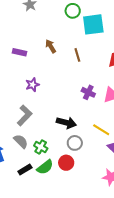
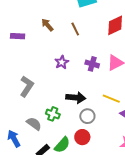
purple star: (32, 85) -> (62, 62), moved
gray L-shape: (25, 115) -> (27, 86), moved
green cross: (41, 147) -> (53, 114), moved

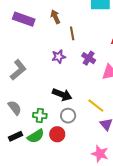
brown line: (75, 29) -> (72, 33), moved
purple rectangle: (18, 36) -> (24, 19), size x1.5
purple cross: (92, 64) -> (89, 58), moved
green cross: (53, 114) -> (40, 116), moved, turned -32

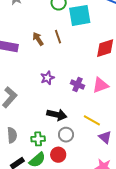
brown line: (72, 33) -> (58, 37), moved
purple cross: (89, 58) -> (77, 84), moved
gray semicircle: (15, 108) -> (12, 135), turned 42

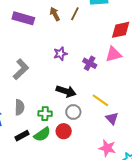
brown line: (58, 37) -> (75, 14), turned 40
pink triangle: (100, 85) -> (114, 54), moved

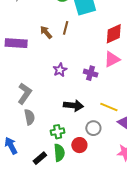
gray semicircle: (20, 107) -> (30, 117), moved
gray circle: (73, 112) -> (93, 128), moved
green semicircle: (42, 134) -> (59, 153), turned -48

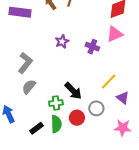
black arrow: (73, 105) -> (73, 91), moved, turned 36
yellow line: (109, 107) -> (109, 82), turned -72
gray semicircle: (30, 117) -> (29, 87), turned -133
gray circle: (93, 128) -> (96, 108), moved

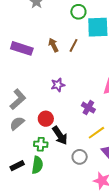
purple cross: (92, 47) -> (88, 108), moved
red circle: (77, 118) -> (46, 119), moved

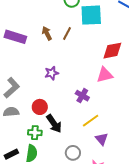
gray semicircle: (17, 123) -> (11, 112), turned 35
gray circle: (80, 157) -> (73, 153), moved

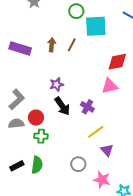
brown arrow: (47, 33) -> (52, 45), turned 32
red circle: (40, 107) -> (36, 118), moved
black arrow: (54, 124) -> (62, 106), moved
green cross: (35, 133) -> (41, 136), moved

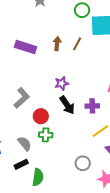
purple cross: (87, 107) -> (92, 106), turned -32
gray semicircle: (16, 123) -> (25, 144), moved, turned 56
green semicircle: (37, 165) -> (38, 177), moved

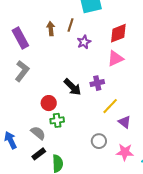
purple rectangle: (26, 47) -> (20, 38), turned 55
purple star: (62, 83) -> (84, 42), moved
gray L-shape: (22, 98) -> (22, 71), moved

